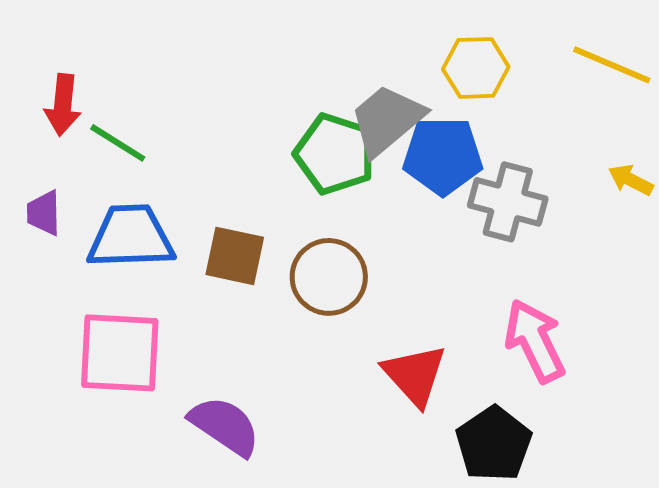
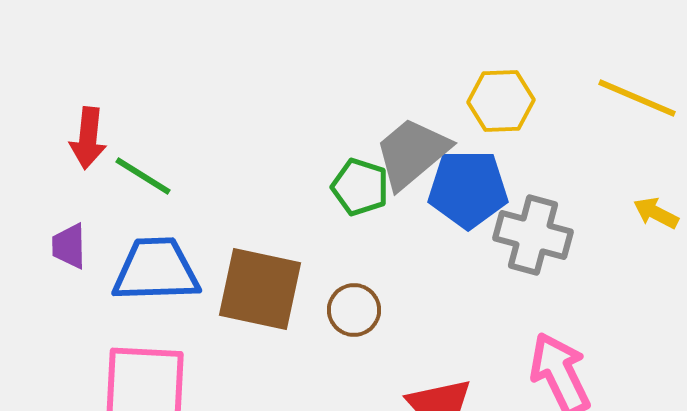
green pentagon: (335, 154) -> (360, 187), size x0.7
brown square: (235, 256) -> (260, 289), size x1.4
brown circle: (329, 277) -> (354, 310), size x0.7

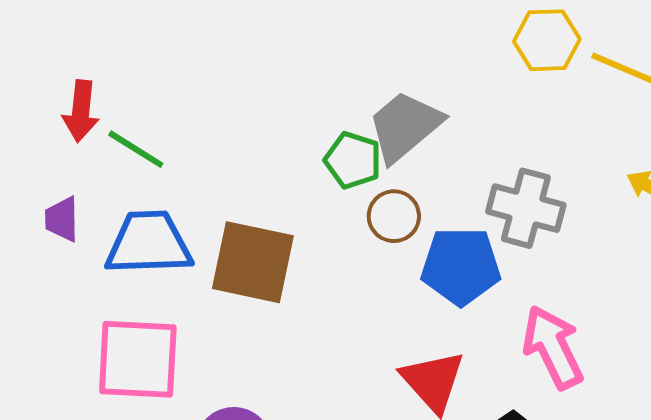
yellow hexagon: (501, 101) -> (547, 40), moved
blue pentagon: (468, 189) -> (461, 266), moved
brown circle: (354, 310) -> (394, 216), moved

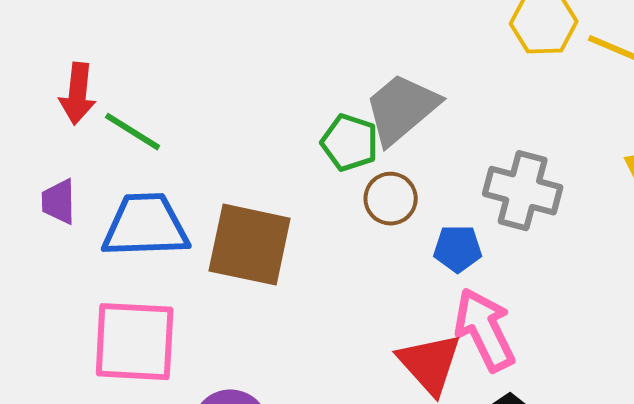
blue pentagon: (461, 266) -> (458, 249), size x0.6
pink arrow: (553, 347) -> (485, 330), moved

